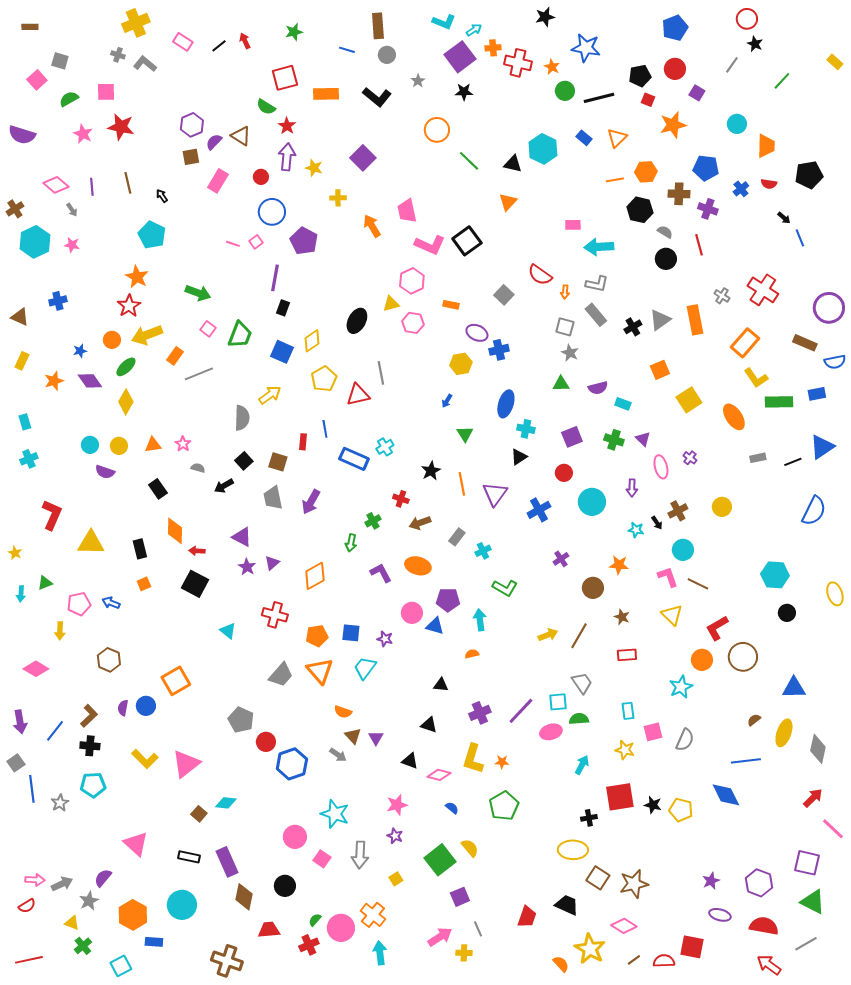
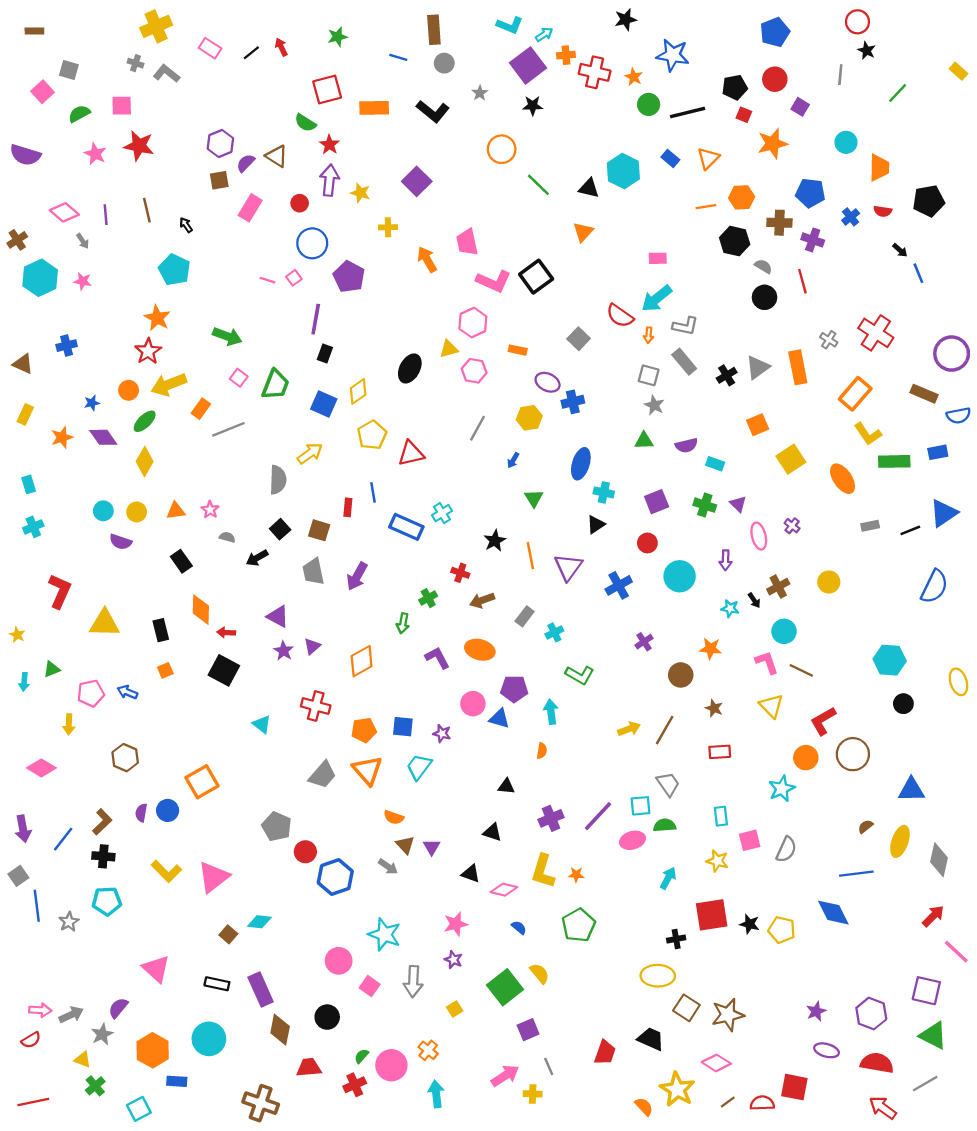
gray line: (732, 65) -> (840, 75), turned -30
cyan arrow: (599, 247) -> (657, 298), moved, turned -36
gray line: (381, 373) -> (478, 428), moved, turned 40
orange semicircle: (472, 654) -> (542, 751), turned 112
orange cross: (373, 915) -> (428, 1050), size x0.7

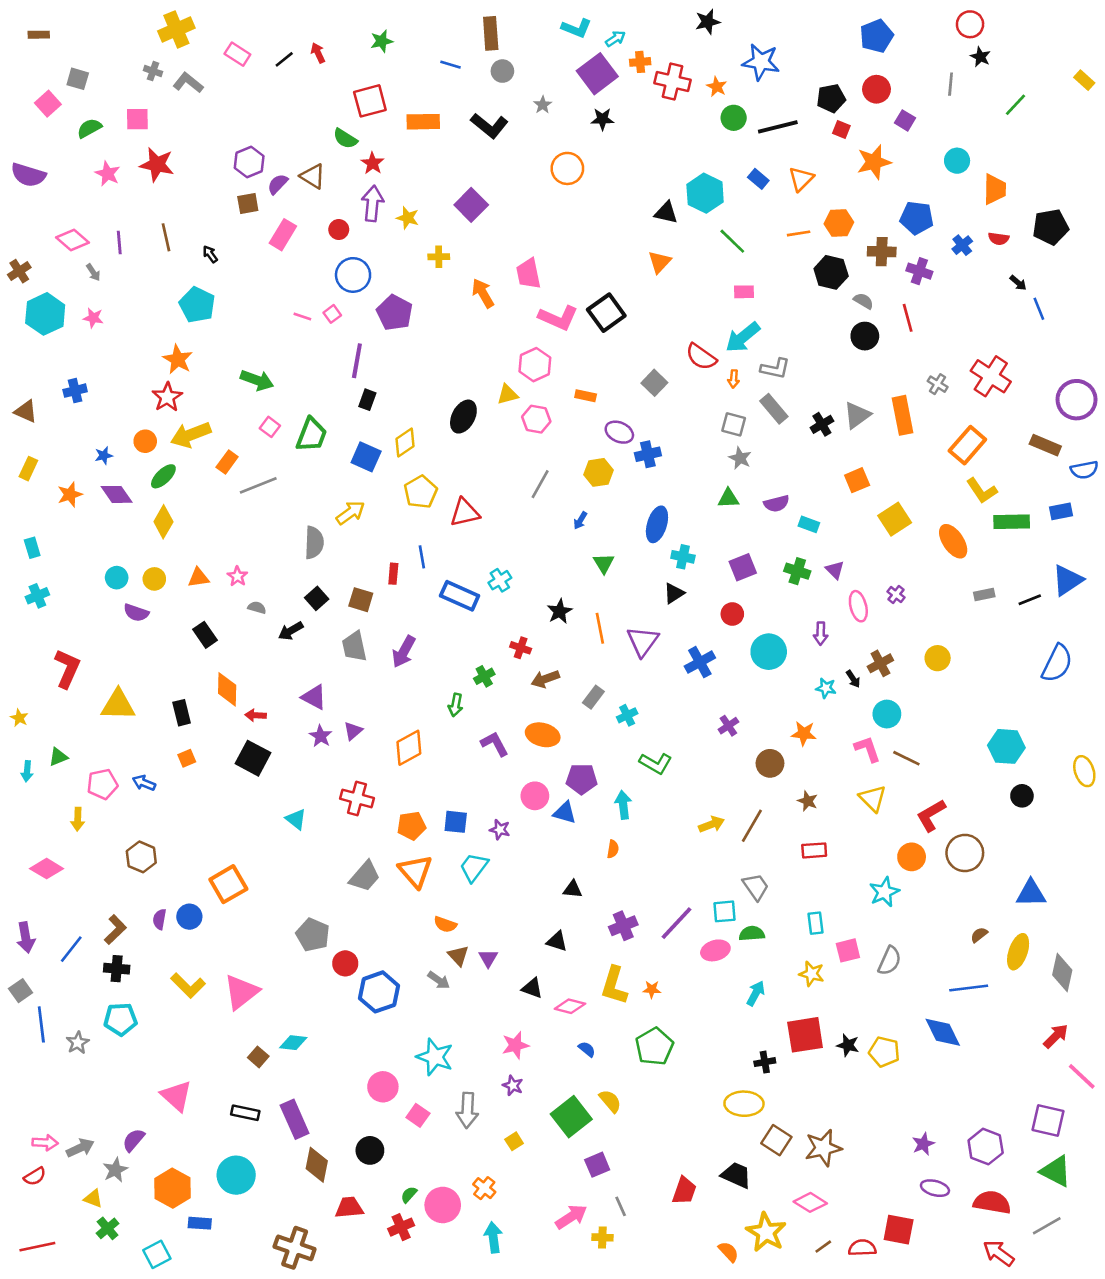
green line: (538, 185) -> (732, 241), moved

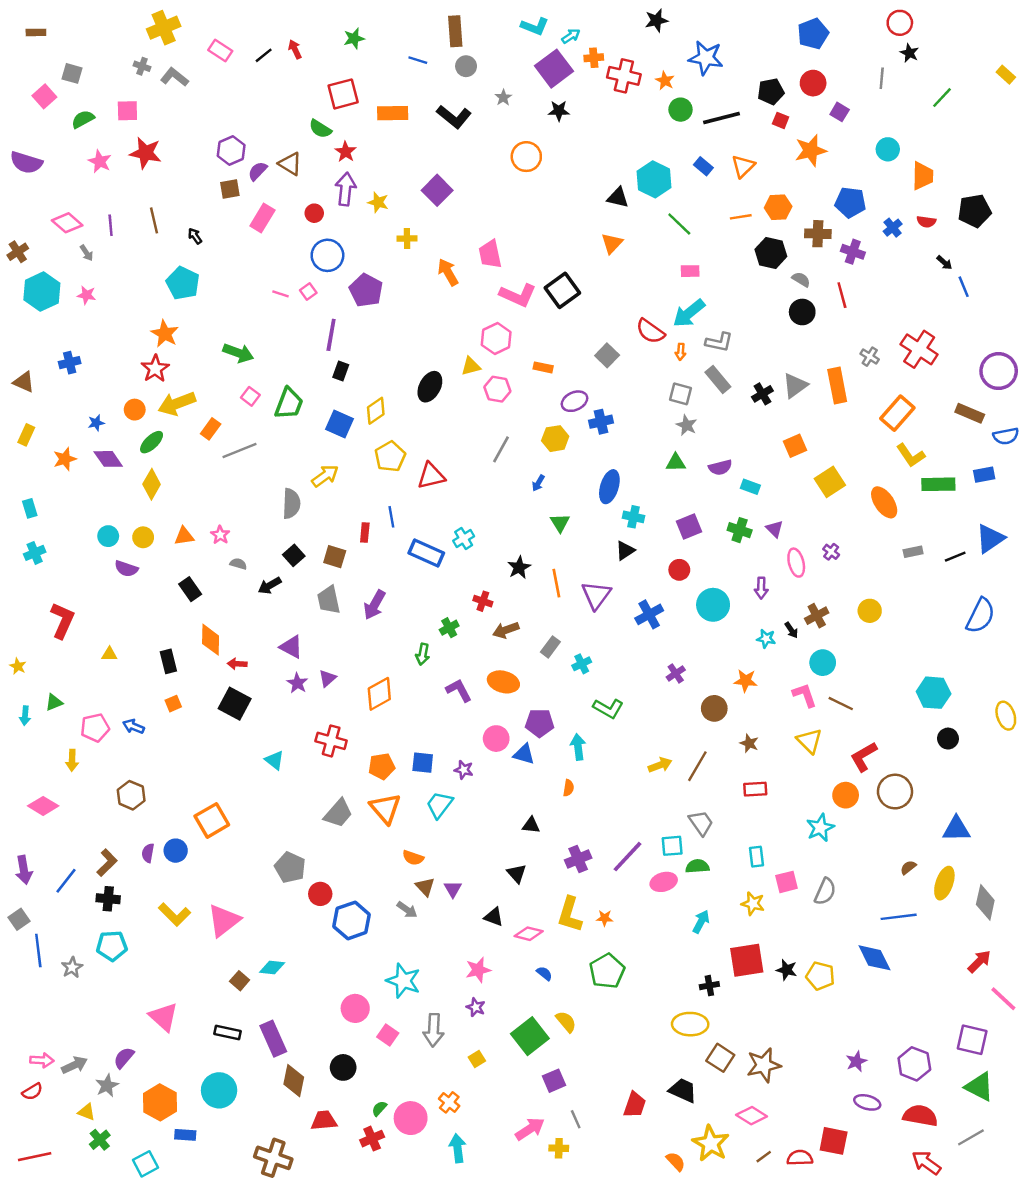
purple ellipse: (619, 432) -> (574, 401), turned -50
yellow triangle: (118, 705) -> (109, 654), size x0.5
black triangle: (557, 941) -> (517, 873), turned 30

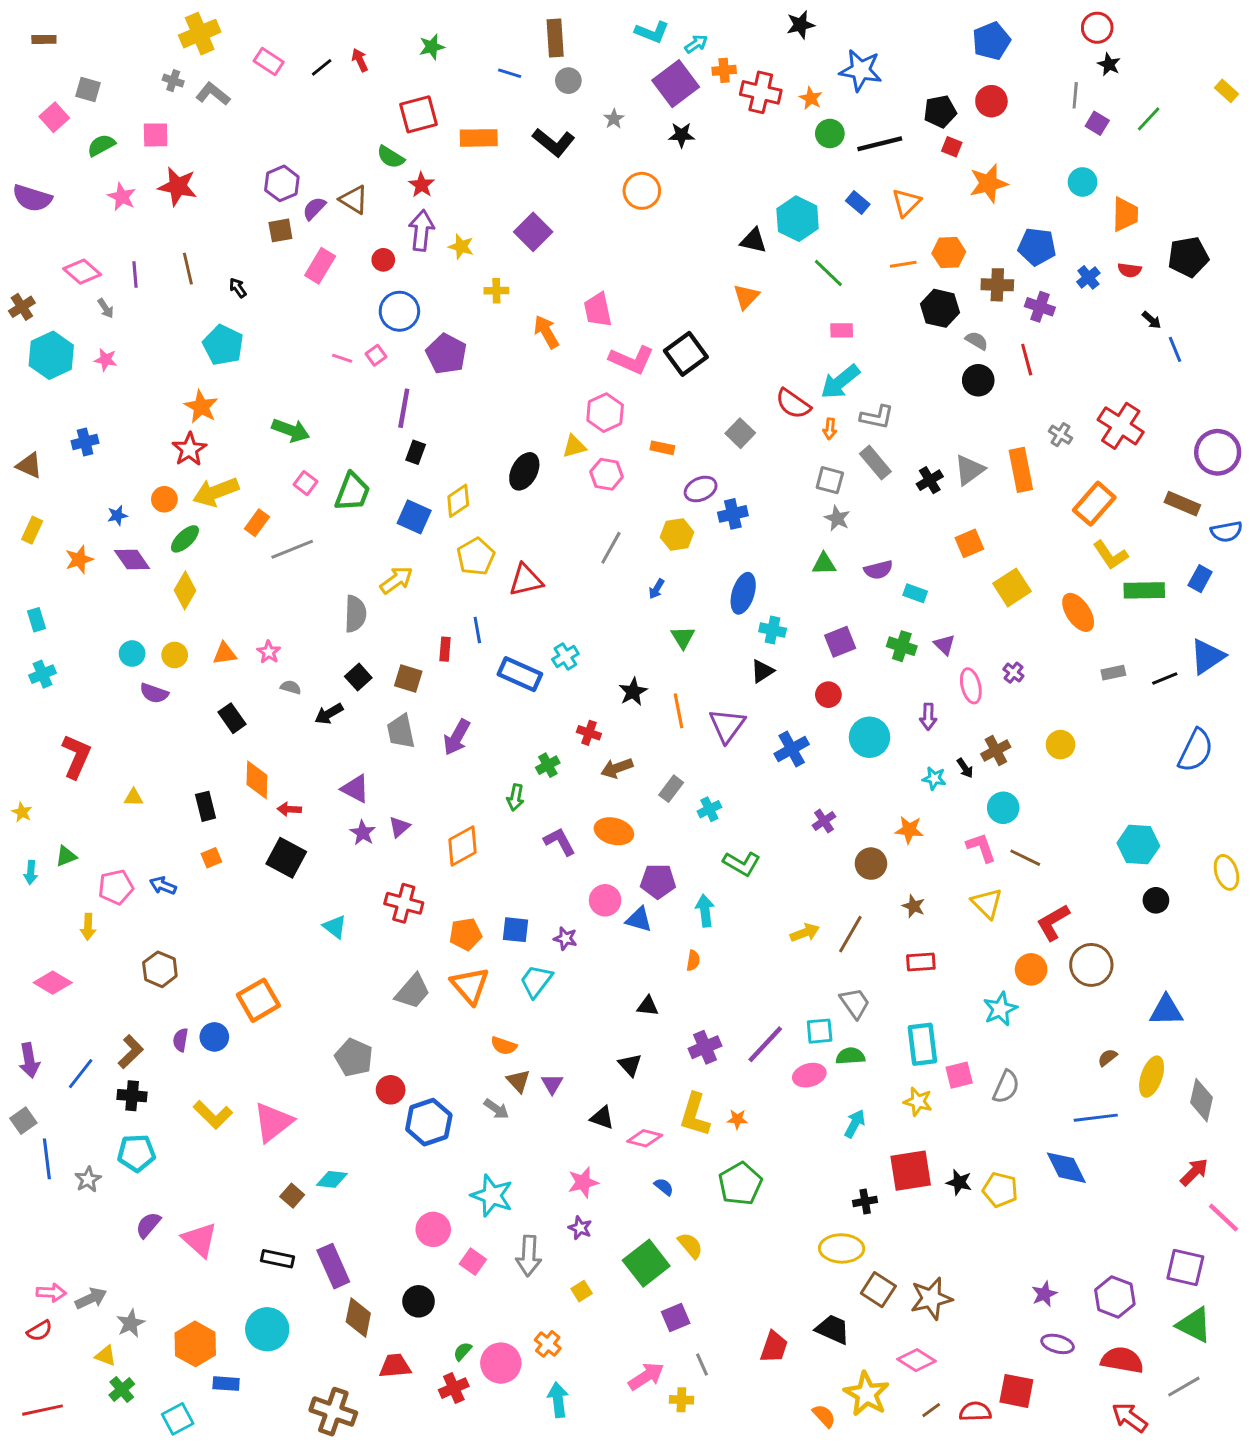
purple square: (840, 112) -> (1097, 123), moved
blue rectangle: (984, 475) -> (1200, 579), turned -50
cyan rectangle: (756, 857) -> (922, 1044), size x1.6
purple semicircle: (124, 1058) -> (148, 1225), moved

